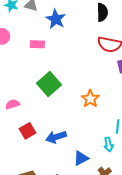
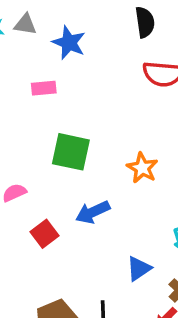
green square: (49, 84) -> (71, 152), turned -30
blue arrow: (56, 137) -> (93, 212), moved

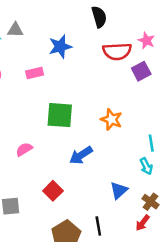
blue star: (69, 43) -> (60, 47), moved, turned -30
red square: (45, 234) -> (53, 191), moved

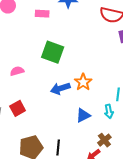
orange star: (111, 119) -> (83, 82), moved
blue triangle: (119, 190) -> (83, 115), moved
red square: (53, 191) -> (18, 108), moved

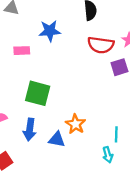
blue arrow: (60, 88) -> (30, 130), moved, turned -60
blue triangle: (83, 115) -> (57, 139), moved, turned 42

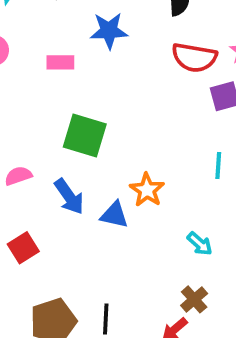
blue arrow: (30, 130) -> (69, 197), turned -45
cyan line: (116, 134) -> (218, 166), moved
cyan arrow: (108, 155) -> (200, 244), turned -35

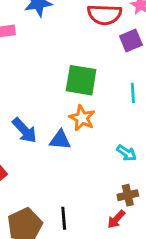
green square: (85, 136) -> (81, 80), moved
brown cross: (194, 299) -> (128, 195), turned 36

